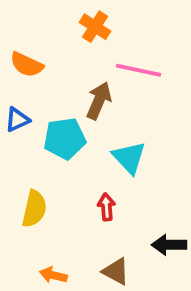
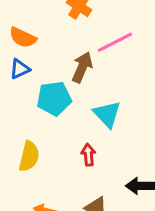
pink line: (139, 70) -> (115, 42), turned -39
blue triangle: (17, 120) -> (20, 69), moved

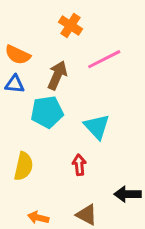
brown arrow: (82, 67) -> (57, 75), moved
blue triangle: (20, 69) -> (15, 84), turned 30

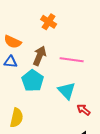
pink line: (104, 59) -> (72, 60), moved, turned 35
cyan pentagon: (47, 112) -> (33, 81), turned -30
red arrow: (79, 165) -> (84, 110), moved, turned -48

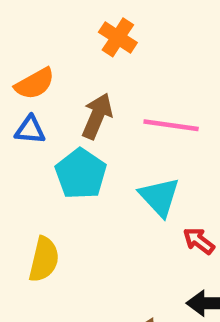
orange semicircle: (13, 42) -> (35, 84), turned -54

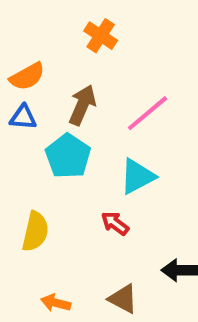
pink line: (171, 125) -> (148, 113), turned -48
cyan triangle: (159, 197) -> (137, 176), turned 45
red arrow: (199, 241) -> (115, 223), moved

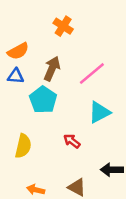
cyan triangle: (137, 176) -> (99, 112), moved

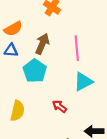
pink line: (92, 74) -> (77, 48), turned -55

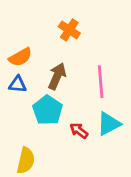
red arrow: (60, 106) -> (79, 131), moved

